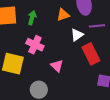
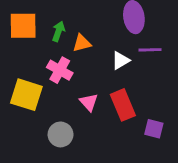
orange triangle: (63, 15) -> (82, 43), moved
red rectangle: (91, 54) -> (123, 105), moved

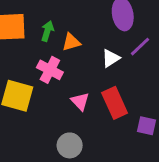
purple line: (150, 50) -> (140, 47), turned -40
gray circle: (61, 134) -> (70, 145), moved

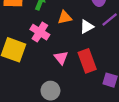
orange triangle: (71, 42) -> (65, 17), moved

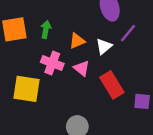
pink triangle: (61, 58) -> (82, 68), moved

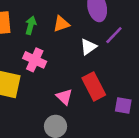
orange triangle: (77, 41) -> (61, 24), moved
pink triangle: (82, 68) -> (64, 97), moved

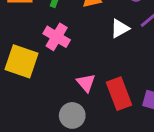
red rectangle: (94, 86) -> (119, 94), moved

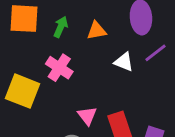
white triangle: (120, 29) -> (124, 62), turned 48

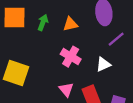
white triangle: (124, 62) -> (103, 64), moved, turned -42
pink cross: (59, 68) -> (71, 57), moved

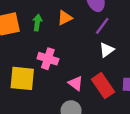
purple line: (116, 39) -> (102, 26), moved
pink cross: (71, 57) -> (48, 59), moved

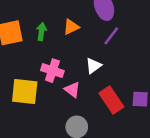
white triangle: (107, 50) -> (93, 66), moved
pink triangle: (76, 83) -> (72, 90), moved

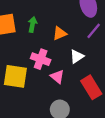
orange triangle: (71, 27) -> (60, 33), moved

